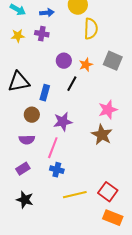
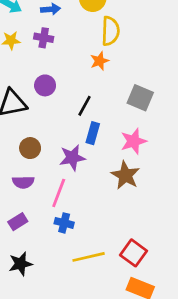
purple circle: (64, 61) -> (45, 85), moved
gray square: (113, 61) -> (140, 98), moved
orange star: (86, 65) -> (99, 61), moved
blue rectangle: (45, 93) -> (93, 133), moved
black star: (25, 200) -> (21, 264), turned -30

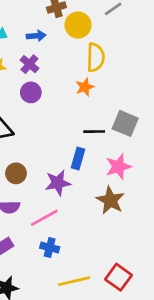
purple cross: (44, 38) -> (29, 64), turned 30
purple circle: (45, 85) -> (31, 92), moved
black line: (85, 106) -> (94, 132), moved, turned 60
pink line: (59, 193) -> (44, 218), turned 40

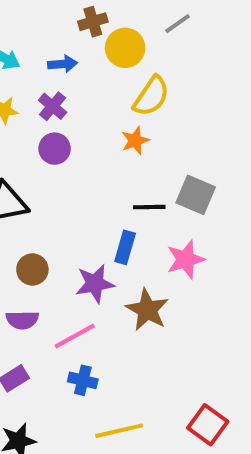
yellow semicircle: (96, 57) -> (151, 96), turned 32
brown star: (110, 200) -> (147, 310), moved
red square: (118, 277) -> (208, 425), moved

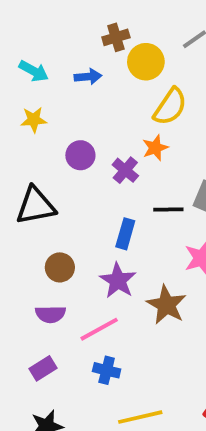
purple cross: (53, 106) -> (125, 170), moved
blue rectangle: (125, 247) -> (125, 234), moved
purple star: (95, 284) -> (118, 281), turned -30

